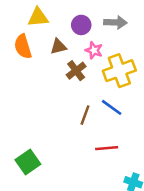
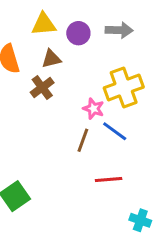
yellow triangle: (38, 17) -> (44, 24), moved
pink star: (94, 50) -> (94, 109), moved
brown cross: (76, 71) -> (42, 88), moved

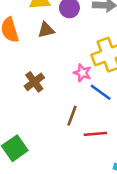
brown cross: (42, 88) -> (34, 82), moved
brown line: (83, 140) -> (72, 116), moved

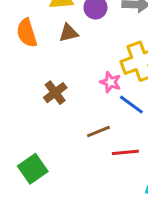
brown line: (72, 116) -> (98, 131), turned 48

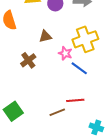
brown triangle: (69, 33) -> (45, 36), moved
brown line: (98, 131) -> (57, 112), moved

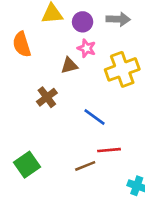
pink star: (65, 53) -> (87, 48), moved
blue line: (79, 68) -> (94, 117), moved

